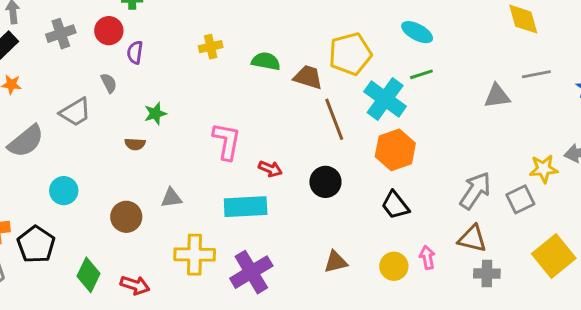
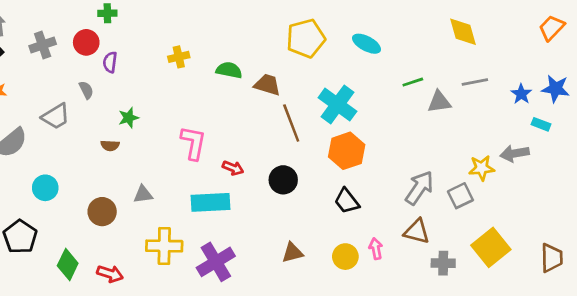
yellow pentagon: (350, 54) -> (306, 38), moved
green line: (421, 74) -> (413, 82), moved
gray cross: (487, 274) -> (443, 263), moved

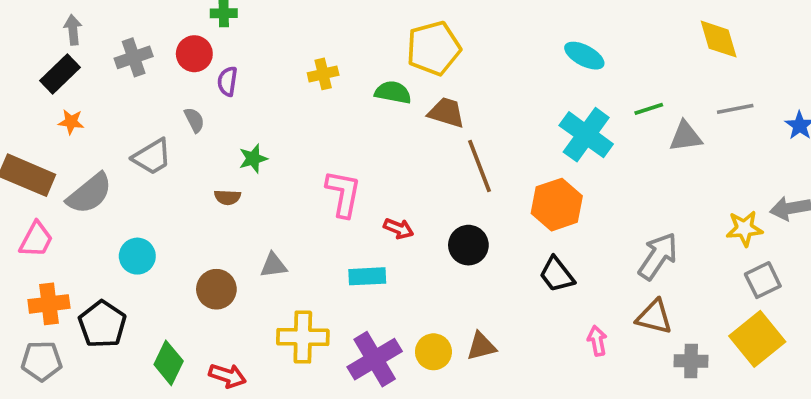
yellow pentagon: (306, 38) -> (433, 48), moved
cyan cross: (337, 104) -> (586, 135), moved
gray square: (460, 196) -> (763, 280), moved
cyan rectangle: (211, 202) -> (367, 276), size x0.7
yellow circle: (345, 257) -> (433, 352), moved

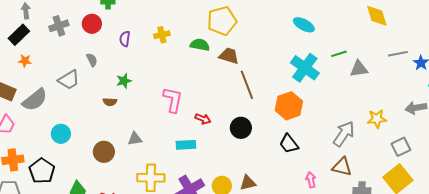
purple semicircle: (227, 81) -> (125, 39), moved
gray line: (735, 109) -> (398, 54), moved
yellow star: (744, 229) -> (377, 119), moved

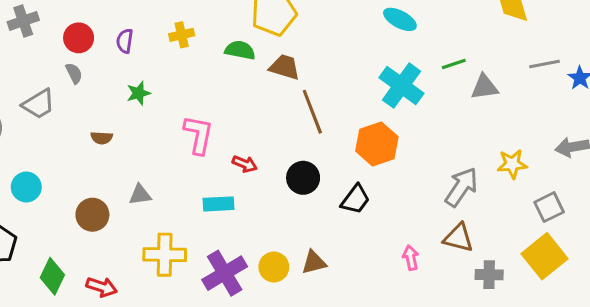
red circle: (92, 24) -> (79, 38), moved
green star: (124, 81) -> (139, 93), moved
black trapezoid: (289, 144) -> (355, 199), moved, turned -105

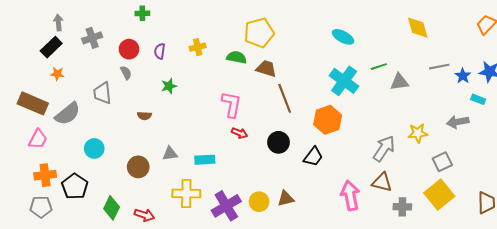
gray trapezoid: (39, 104) -> (102, 93), turned 115
pink L-shape: (199, 135) -> (231, 104), moved
cyan rectangle: (218, 204) -> (205, 160), moved
pink arrow: (411, 258) -> (350, 196), size x1.8

